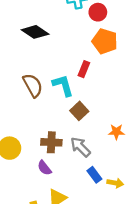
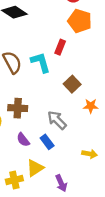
brown square: (79, 111) -> (72, 84), moved
brown cross: (51, 142) -> (18, 108), moved
blue rectangle: (94, 175) -> (47, 142), moved

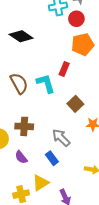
orange pentagon: (80, 21) -> (83, 44), turned -30
purple semicircle: (23, 140) -> (21, 157), moved

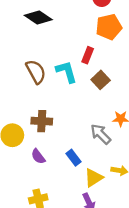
brown square: (75, 104) -> (101, 80), moved
gray arrow: (61, 138) -> (101, 134), moved
yellow triangle: (41, 183) -> (94, 178), moved

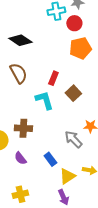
red rectangle: (88, 55) -> (53, 78), moved
brown semicircle: (36, 72) -> (18, 73), moved
cyan L-shape: (66, 72) -> (44, 100), moved

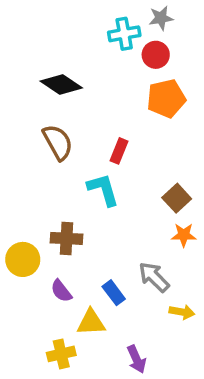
brown square: (73, 93) -> (177, 198), moved
gray arrow: (73, 139) -> (154, 277), moved
yellow triangle: (67, 176) -> (91, 322), moved, turned 30

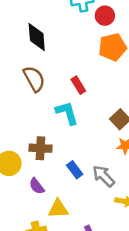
black diamond: (61, 85) -> (37, 37), turned 52
red rectangle: (119, 151) -> (78, 85), turned -54
blue rectangle: (114, 293) -> (75, 170), moved

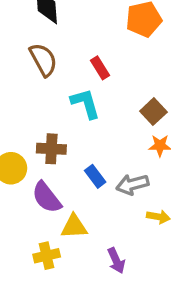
gray arrow: (104, 176) -> (132, 184), turned -60
purple semicircle: (37, 186) -> (47, 197), size x1.5

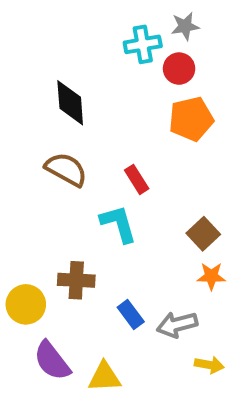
brown semicircle: (43, 60) -> (66, 169), turned -32
purple semicircle: (47, 197) -> (52, 361), moved

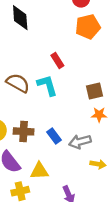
brown semicircle: (66, 169) -> (18, 83), moved
brown square: (203, 234) -> (95, 91), turned 30
brown cross: (76, 280) -> (24, 131), moved

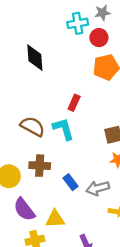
red rectangle: (57, 60) -> (74, 103), turned 56
brown cross: (24, 131) -> (40, 166), moved

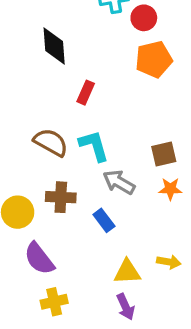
red rectangle: (74, 103) -> (86, 93), moved
gray arrow: (98, 188) -> (119, 182), moved, turned 45
yellow triangle: (55, 219) -> (127, 272), moved

